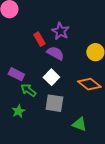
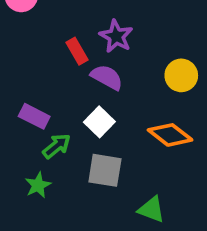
green arrow: (28, 90) -> (57, 146), turned 105

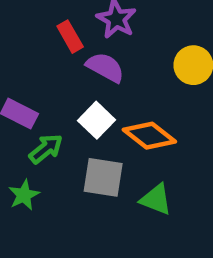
orange diamond: (170, 135) -> (149, 136), moved
green triangle: (151, 209) -> (156, 199), moved

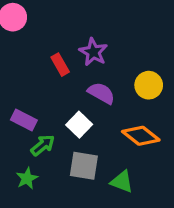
purple semicircle: (105, 67) -> (101, 93), moved
orange diamond: (149, 136) -> (141, 136), moved

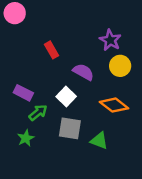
purple star: (93, 52) -> (110, 40), moved

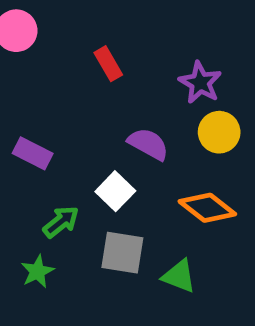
red rectangle: (51, 50) -> (108, 64), moved
purple rectangle: (23, 93) -> (33, 153), moved

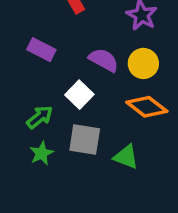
yellow circle: (219, 132) -> (143, 63), moved
purple rectangle: (33, 153) -> (41, 50), moved
green star: (37, 271) -> (41, 153), moved

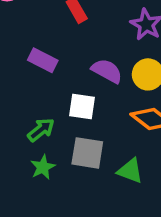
white square: (79, 95) -> (82, 107), turned -36

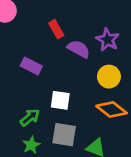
purple semicircle: (107, 71) -> (79, 49), moved

